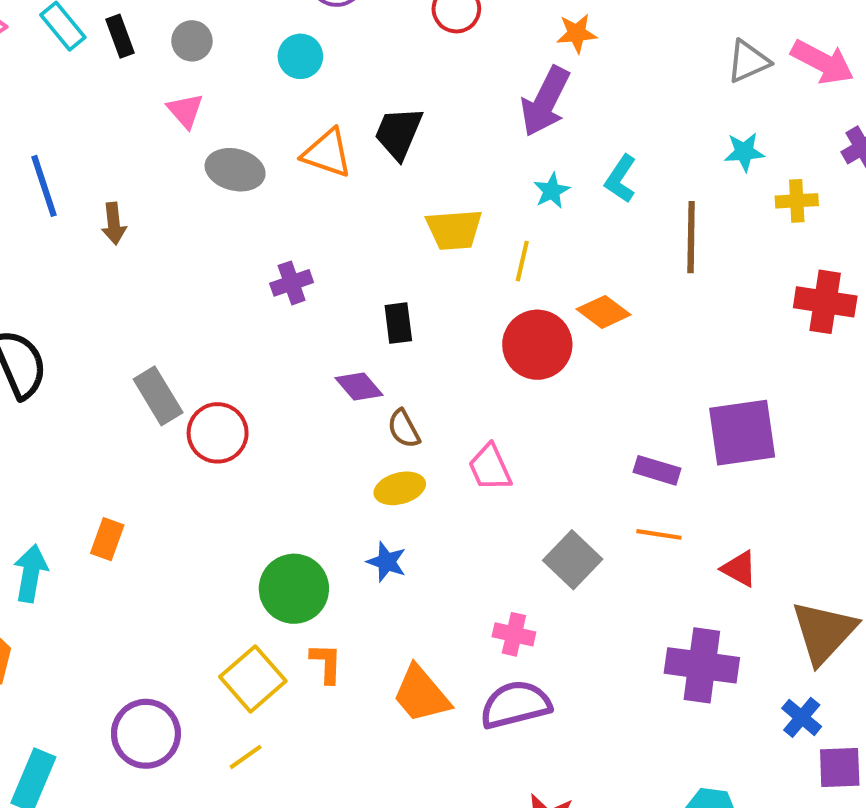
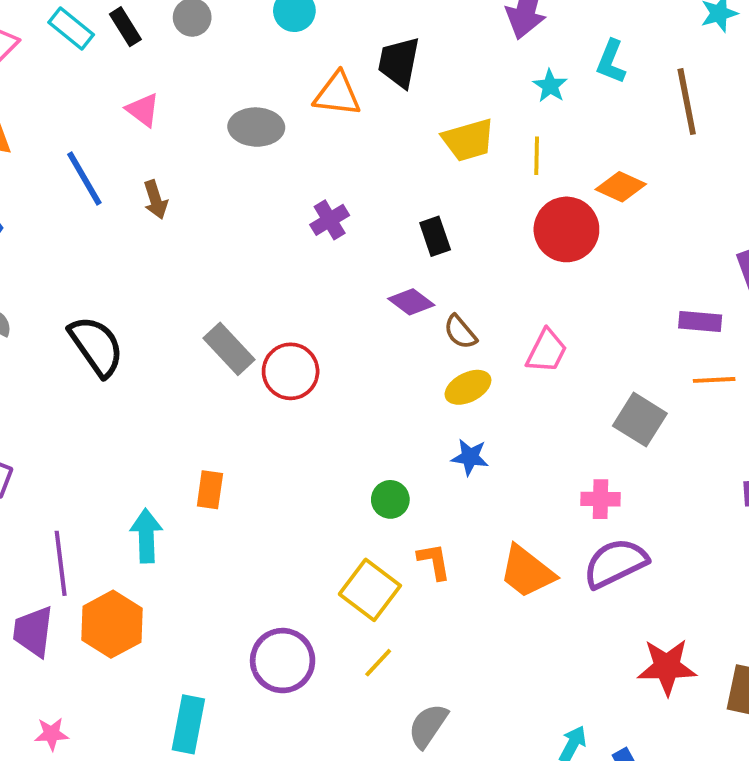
pink triangle: (185, 111) -> (143, 110), moved
pink trapezoid: (490, 468) -> (547, 351), turned -117
green circle: (294, 589) -> (390, 499), size x0.6

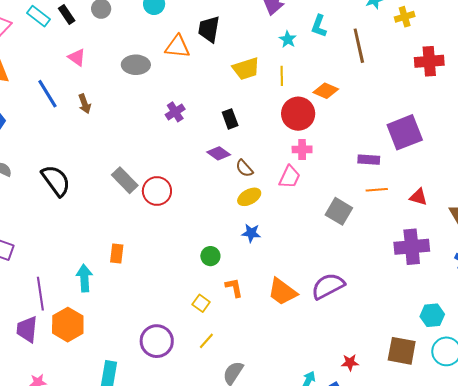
pink cross: (600, 499) -> (302, 149), moved
yellow square: (370, 590) -> (201, 303), size x0.6
red star: (667, 667) -> (350, 363), moved, size x0.6

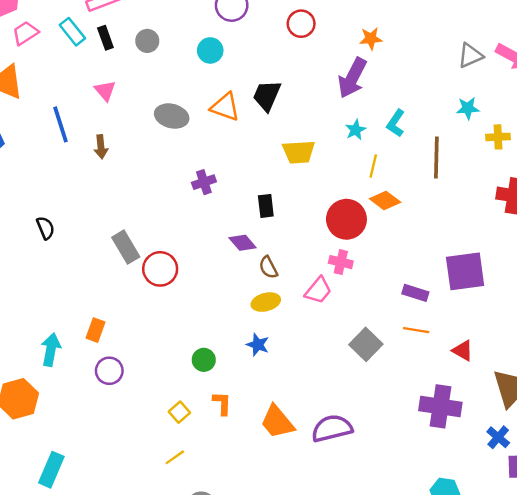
yellow line: (282, 76) -> (373, 166), moved
black semicircle: (56, 181) -> (46, 228), size x0.6
purple circle: (157, 341) -> (109, 371), moved, size x0.7

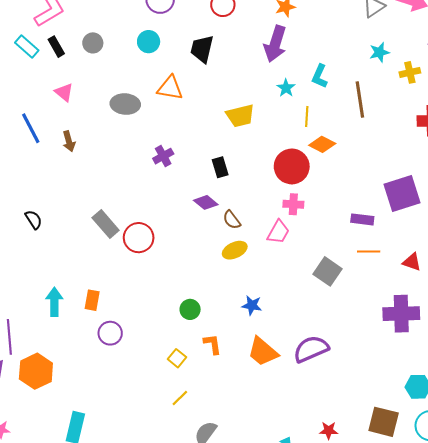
black trapezoid: (267, 96) -> (202, 49), moved
blue star: (258, 345) -> (252, 305), moved
cyan arrow: (51, 350) -> (54, 302), moved

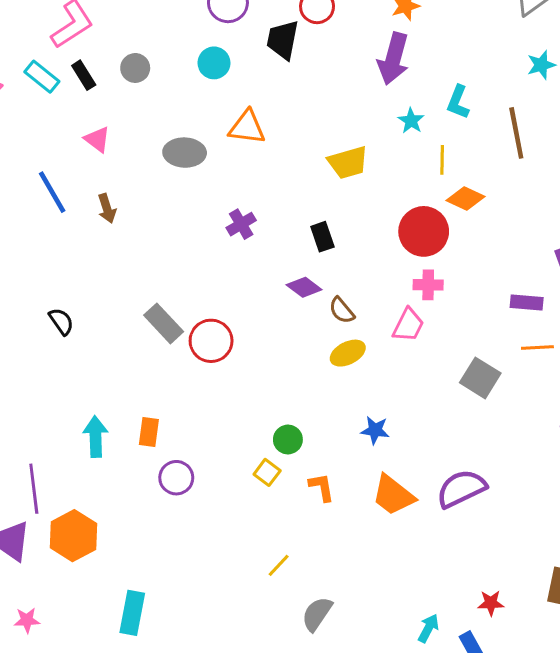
black trapezoid: (202, 49) -> (283, 40), moved
yellow square: (177, 358) -> (267, 472), moved

